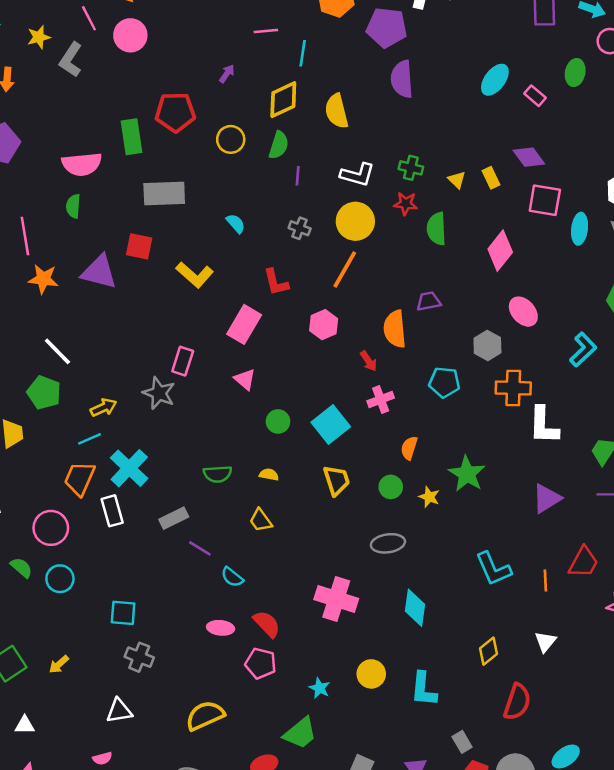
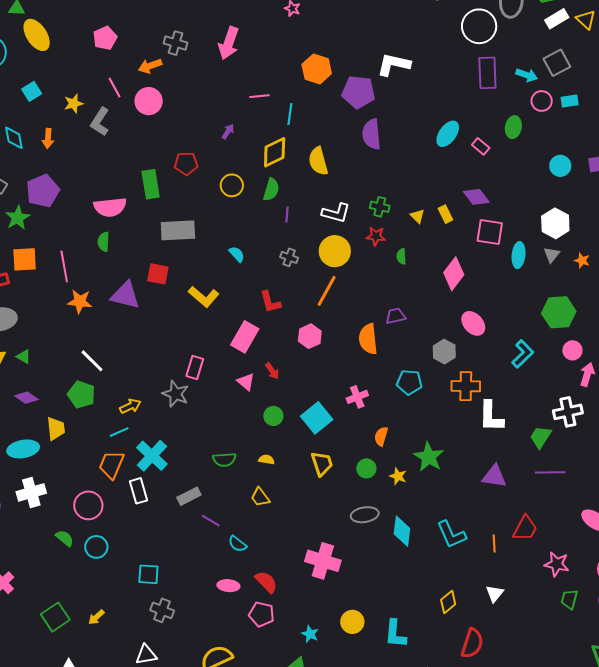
red pentagon: (175, 112) -> (186, 164), size x0.7
green semicircle: (436, 229) -> (401, 256), size x0.6
red arrow: (369, 361) -> (272, 371), moved
purple triangle: (547, 498) -> (494, 476), turned 40
cyan diamond: (415, 608) -> (402, 531), moved

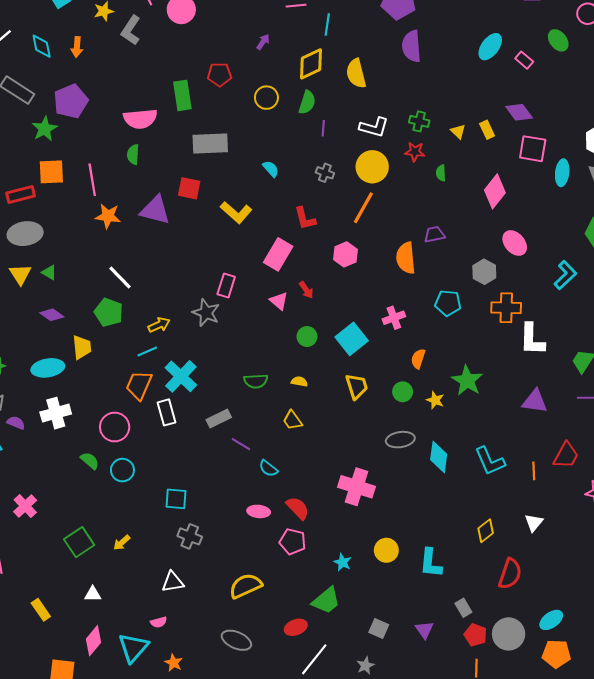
green ellipse: (513, 127) -> (558, 40), turned -50

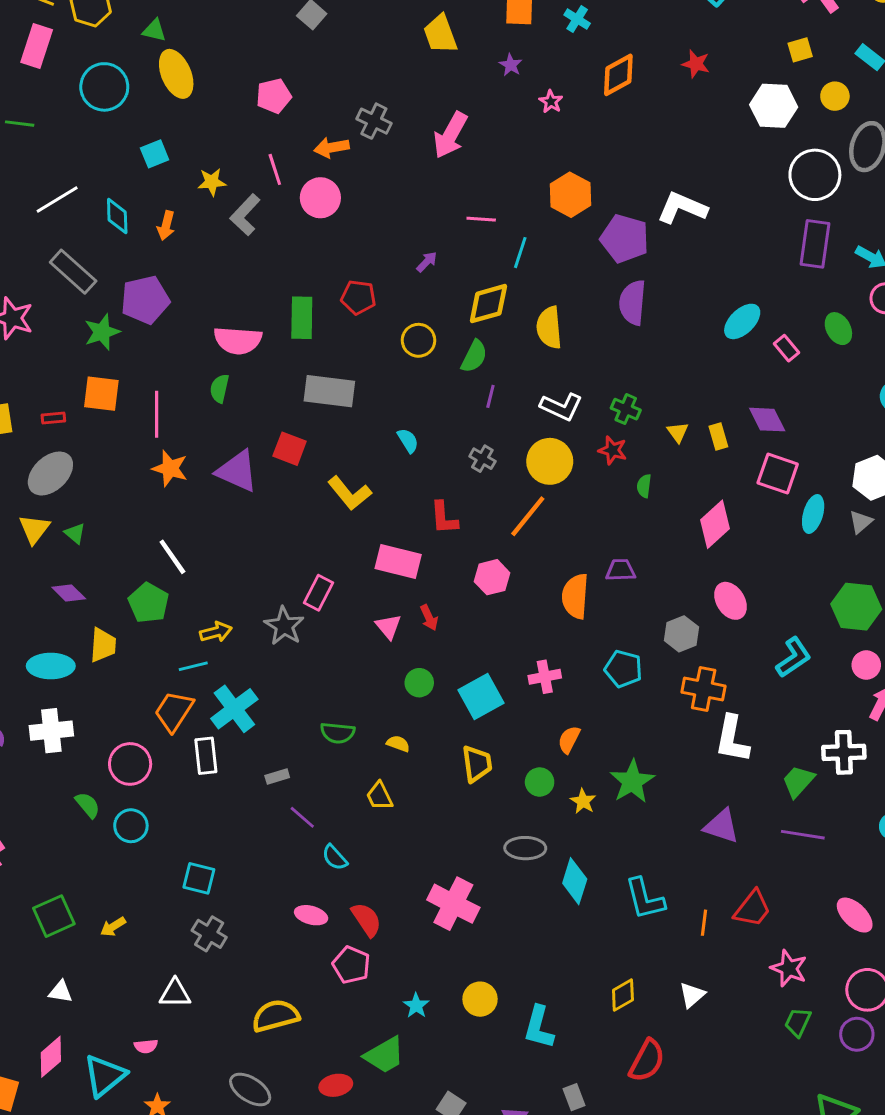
red rectangle: (21, 194) -> (53, 418), size x0.6
gray ellipse: (25, 234) -> (50, 473), turned -44
pink rectangle: (278, 254) -> (398, 561), turned 64
gray rectangle: (219, 419) -> (277, 776), size x0.7

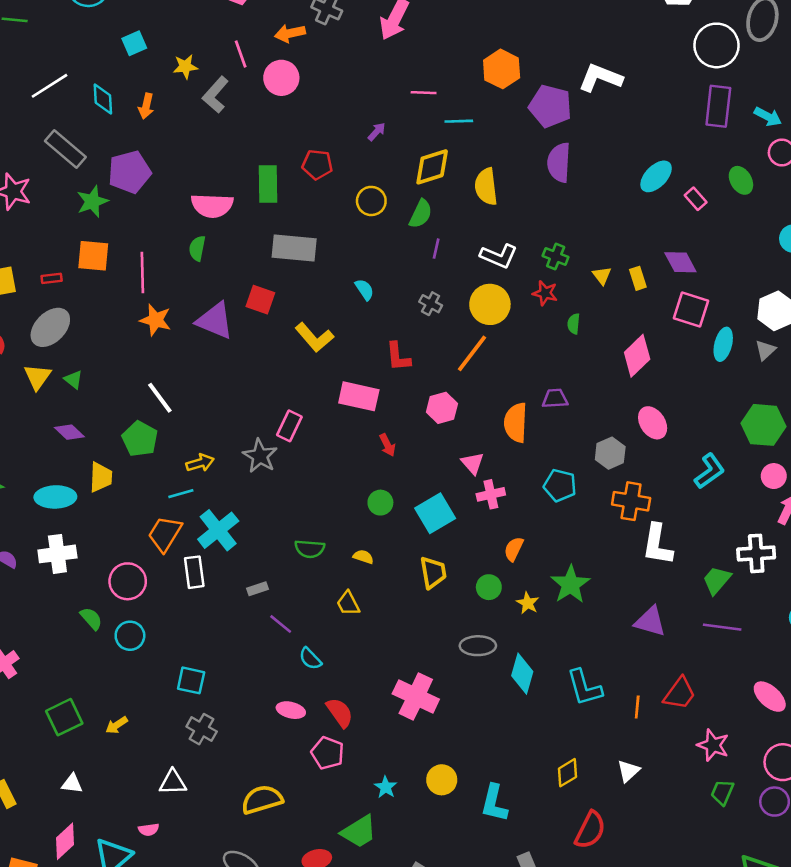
cyan line: (520, 253) -> (459, 121), turned 72
pink triangle: (388, 627) -> (473, 463), moved

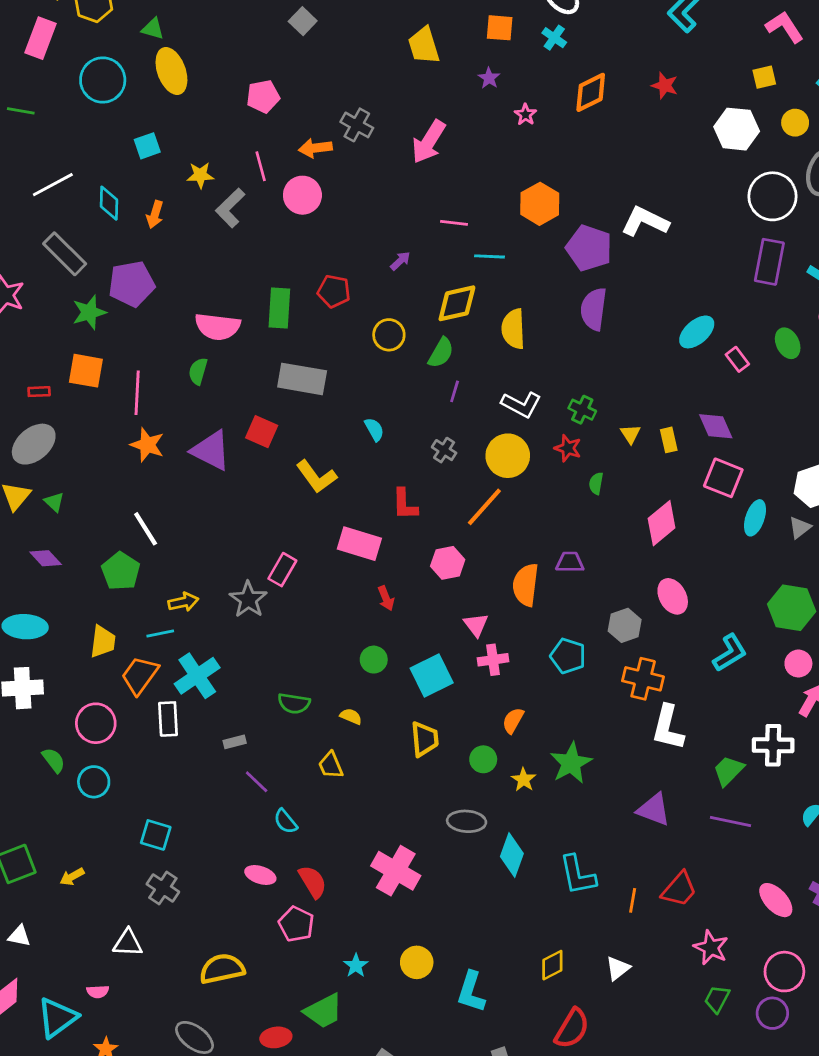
yellow trapezoid: (101, 477) -> (103, 641), moved

